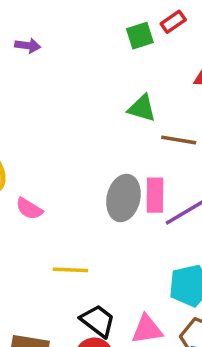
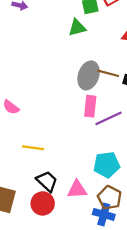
green triangle: (142, 108) -> (77, 28), moved, turned -36
gray ellipse: (123, 198) -> (89, 75), moved

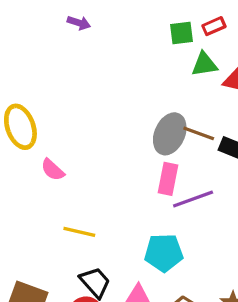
green triangle: (77, 28) -> (204, 64), moved
cyan pentagon: (107, 165) -> (164, 253), moved

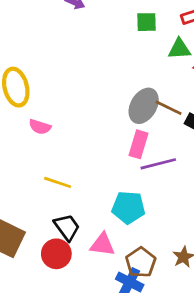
green square: (181, 33) -> (147, 22), moved
pink semicircle: (53, 170) -> (40, 127), turned -30

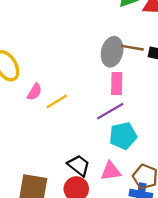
pink semicircle: (40, 127) -> (34, 92), turned -60
purple line: (158, 164) -> (110, 111), moved
yellow line: (58, 182) -> (57, 101), moved, turned -35

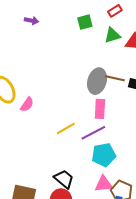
pink semicircle: (34, 92) -> (27, 104), moved
yellow line: (57, 101) -> (66, 129), moved
pink triangle: (111, 171) -> (104, 184), moved

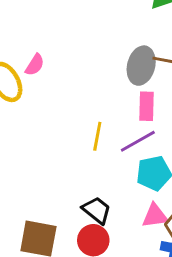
pink semicircle: (27, 104) -> (35, 65), moved
yellow line: (66, 129) -> (97, 136), turned -48

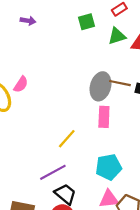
yellow line: (97, 136) -> (67, 139), turned 30
purple line: (138, 141) -> (53, 172), moved

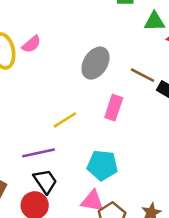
gray ellipse: (100, 86) -> (95, 63), moved

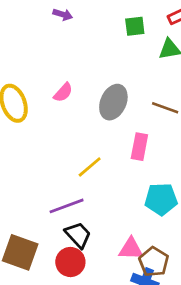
pink semicircle: (31, 44) -> (63, 92), moved
cyan pentagon: (102, 165) -> (161, 199), moved

